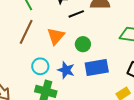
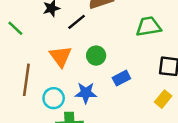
brown line: (26, 32) -> (26, 80), moved
blue rectangle: (97, 67) -> (121, 78), size x0.6

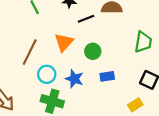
green trapezoid: (148, 27) -> (143, 42), turned 90

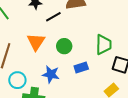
green trapezoid: (143, 42) -> (104, 44), moved
cyan circle: (47, 74) -> (17, 80), moved

